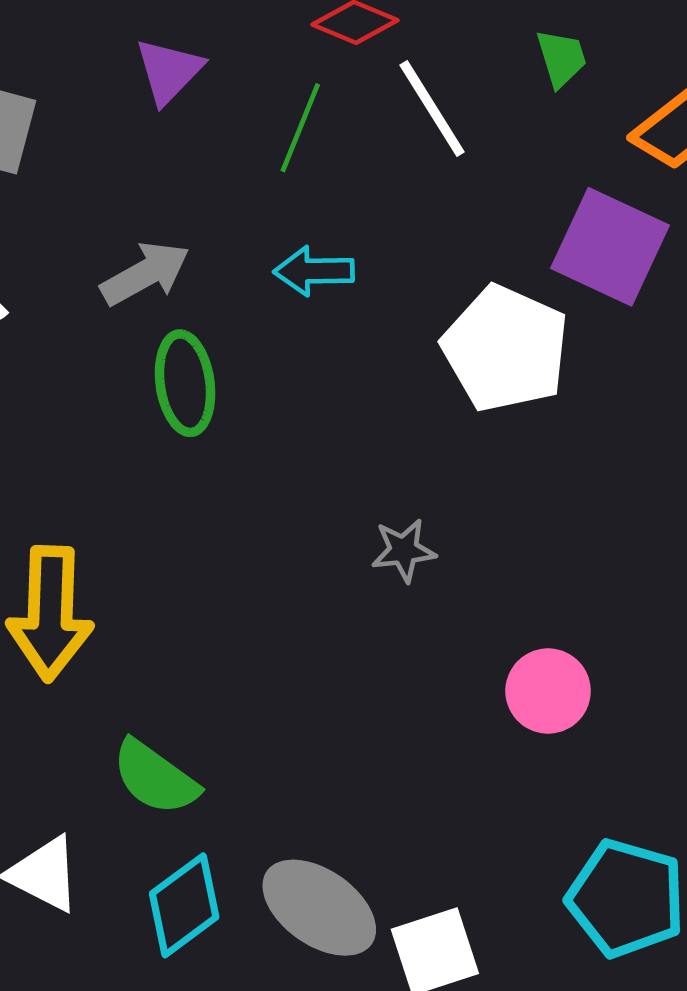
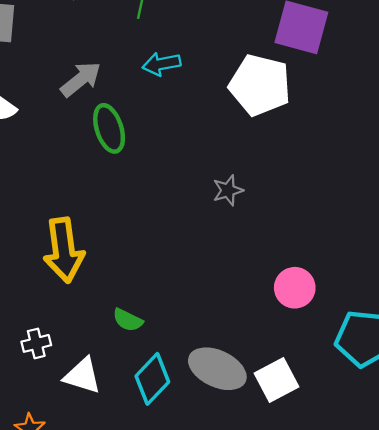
pink circle: (548, 691) -> (295, 288), moved
green semicircle: (155, 777) -> (128, 320), size x0.7

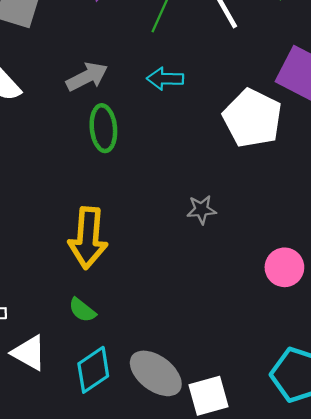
yellow arrow: (64, 250) -> (88, 238), moved
pink circle: (295, 288) -> (284, 267), moved

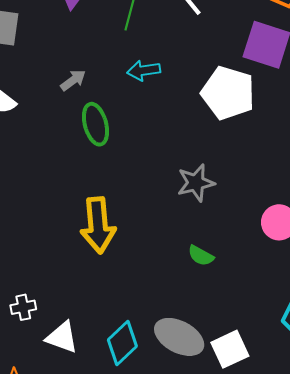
gray arrow: (87, 77) -> (73, 80), size x0.7
gray star: (201, 210) -> (196, 183), size x1.4
green semicircle: (82, 310) -> (201, 256), moved

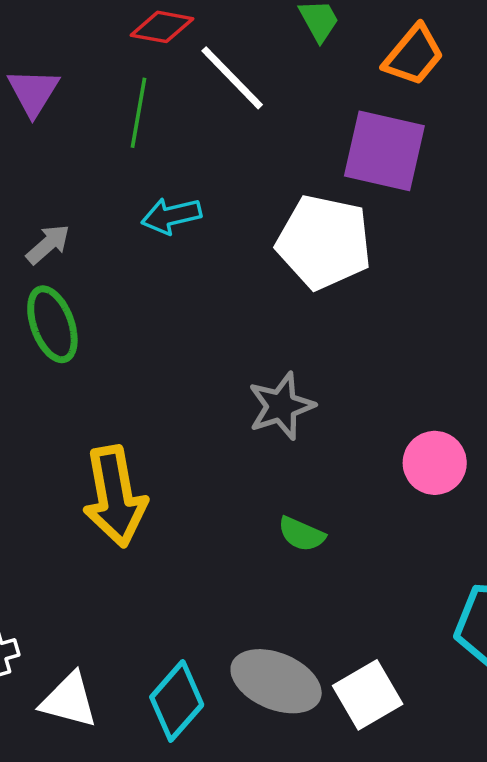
green ellipse: (95, 124) -> (52, 324), moved

